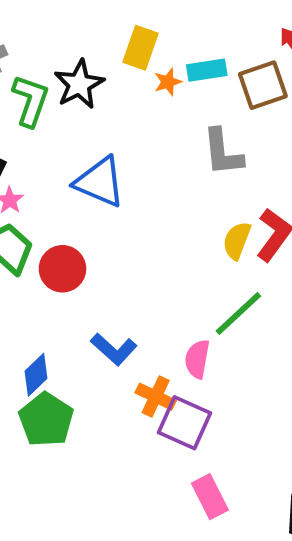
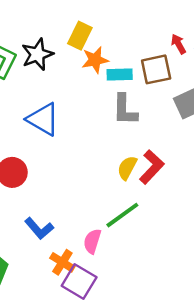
cyan rectangle: (207, 70) -> (120, 75), moved
orange star: (168, 82) -> (95, 60), size x1.5

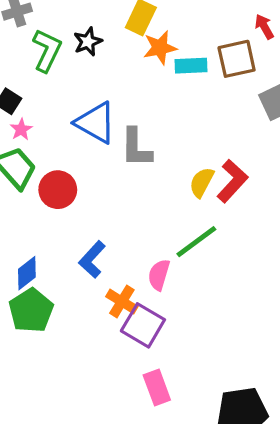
black star: (37, 54) -> (88, 42), size x0.7
gray L-shape: (125, 110) -> (136, 148), moved
blue L-shape: (39, 228) -> (92, 259), turned 84

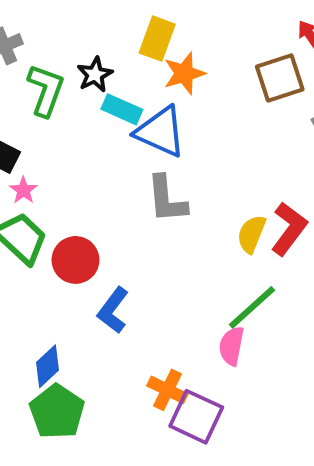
cyan rectangle: (191, 66) -> (122, 109), moved, turned 32
blue triangle: (96, 123) -> (160, 132), moved
blue L-shape: (92, 259) -> (113, 310), moved
pink semicircle: (159, 275) -> (231, 346), moved

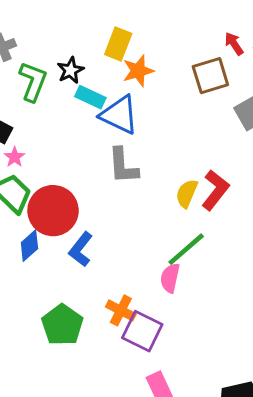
red circle: (76, 260) -> (53, 211), size x1.4
blue diamond: (47, 366) -> (29, 246), moved
green pentagon: (57, 412) -> (62, 325), moved

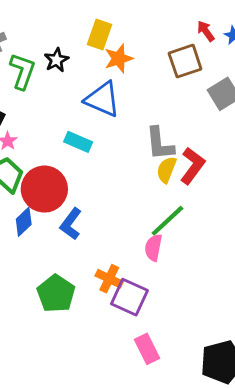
cyan rectangle: (90, 97) -> (78, 142), moved
gray L-shape: (123, 166) -> (160, 144), moved

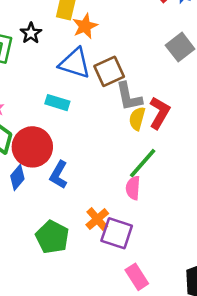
brown square: (185, 61) -> (109, 71), moved
orange cross: (109, 279) -> (97, 219), turned 30

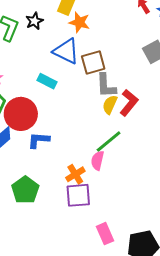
orange star: (85, 26) -> (79, 22), turned 30
blue L-shape: (59, 175) -> (39, 140), turned 55
orange cross: (97, 219) -> (75, 174), moved
purple square: (117, 233) -> (78, 195), turned -32
pink rectangle: (137, 277) -> (105, 234), moved

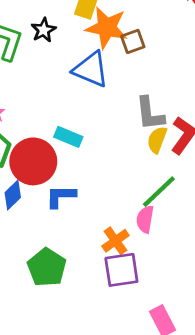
orange star: (79, 22) -> (107, 28), size x1.4
brown square: (93, 62) -> (133, 41), moved, size x0.7
cyan rectangle: (47, 81) -> (68, 137), moved

